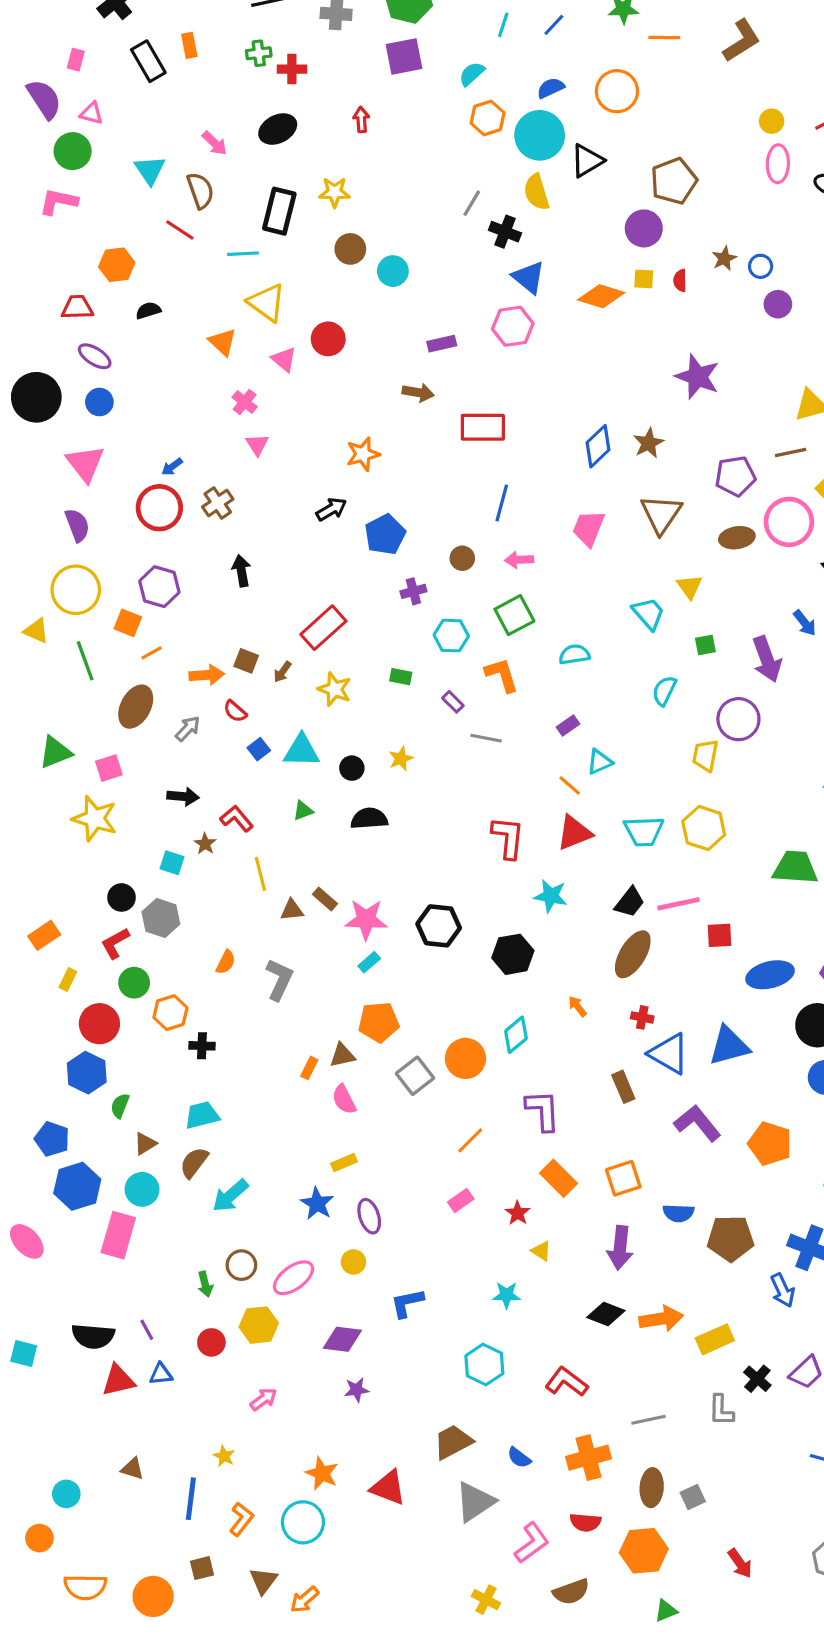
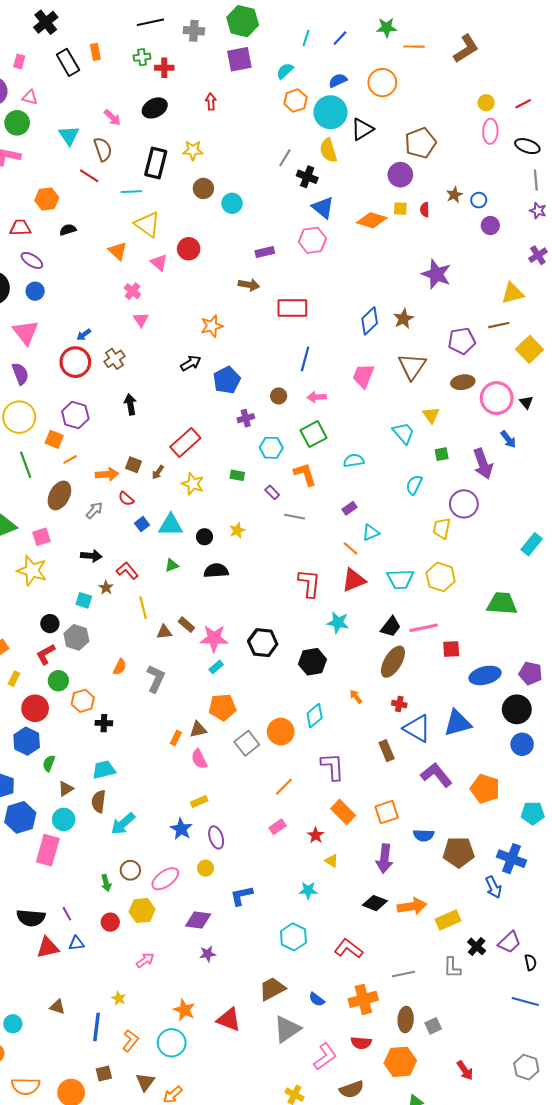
pink circle: (789, 522) -> (497, 398), moved
brown semicircle: (194, 1163) -> (99, 801), turned -30

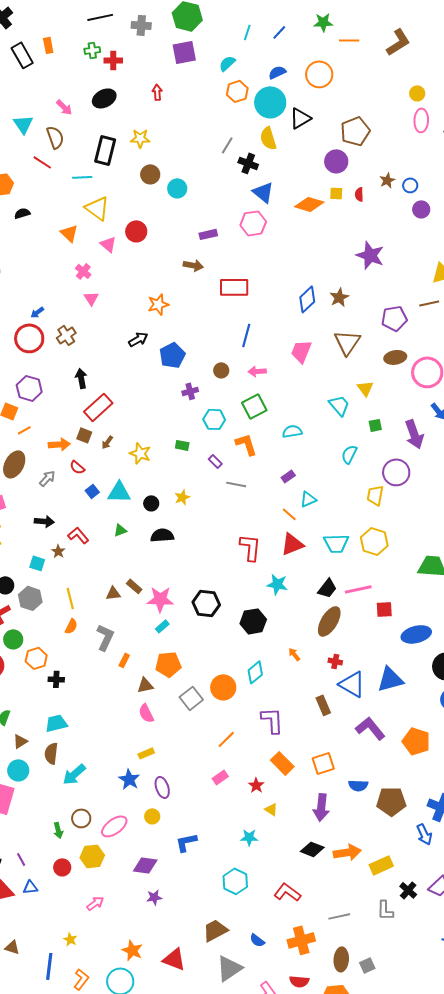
red rectangle: (185, 443) -> (98, 407), moved
yellow line: (143, 608) -> (70, 598), moved
orange rectangle: (176, 738) -> (124, 660), moved

